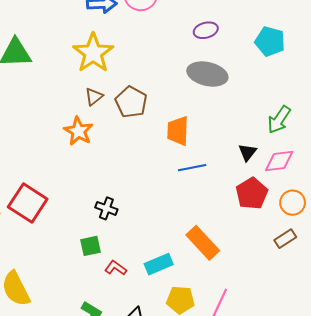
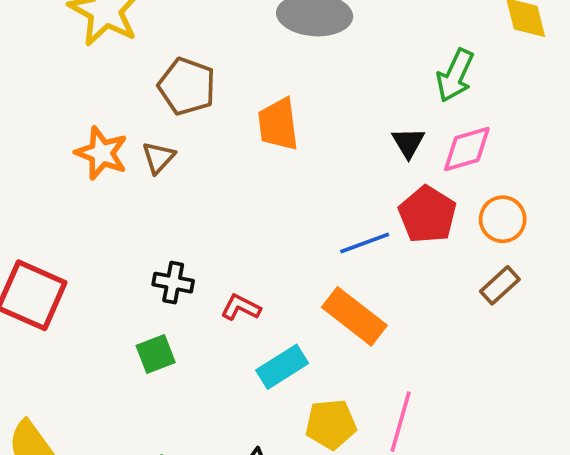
brown triangle: (94, 97) -> (158, 158), moved
blue line: (192, 168) -> (365, 243), moved
red L-shape: (116, 268) -> (241, 307), moved

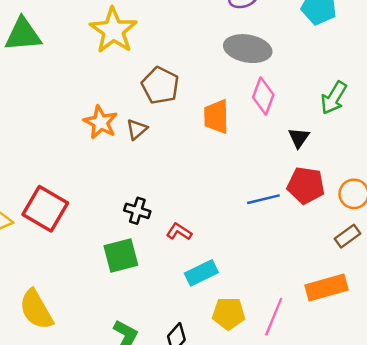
pink diamond: (467, 149) -> (263, 96), moved, turned -60
red pentagon: (427, 215) -> (306, 185), turned -30
orange rectangle: (354, 316) -> (327, 287), moved, turned -60
green square: (156, 354) -> (121, 255), size x1.4

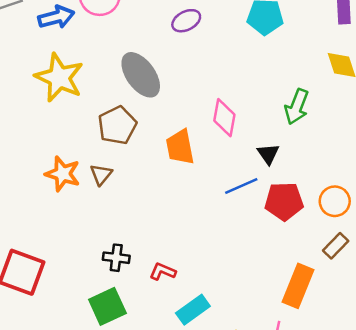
gray ellipse: (248, 49) -> (141, 75), moved, turned 54
brown pentagon: (160, 85) -> (117, 125), turned 30
blue line: (263, 199) -> (241, 186), moved
orange rectangle: (327, 287) -> (298, 286), moved, turned -42

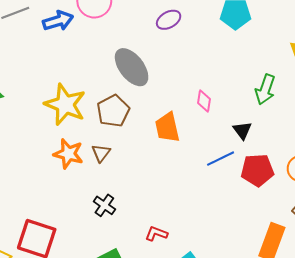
yellow star: (59, 78) -> (65, 104), moved
pink diamond: (224, 118) -> (204, 101), size x0.7
black cross: (116, 258) -> (104, 205), moved, turned 30

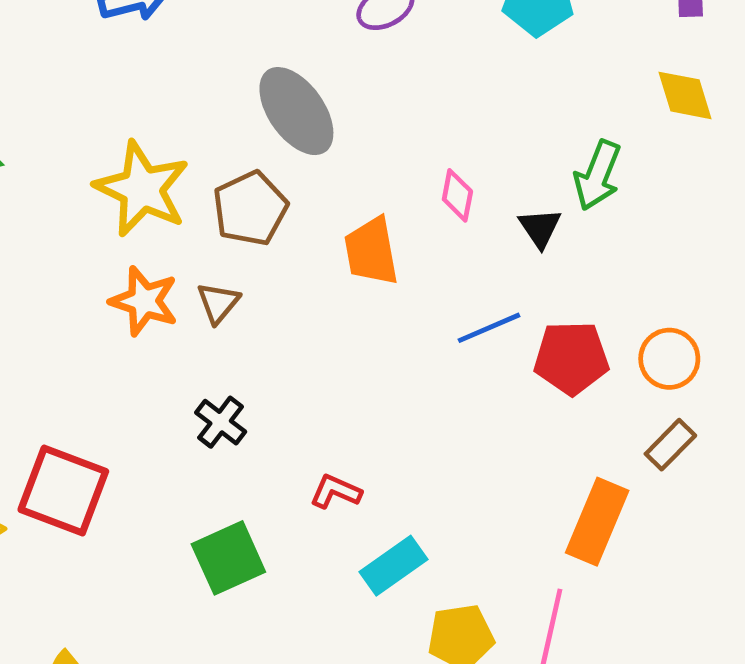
black triangle: (242, 130) -> (540, 228), moved

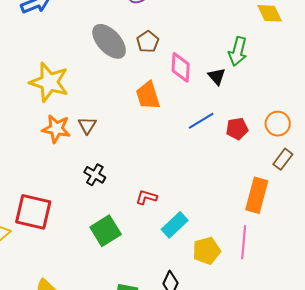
pink diamond: (457, 195) -> (181, 67), size x1.4
brown pentagon: (250, 208) -> (148, 42), moved, size x0.7
red pentagon: (571, 358) -> (237, 129), size x0.7

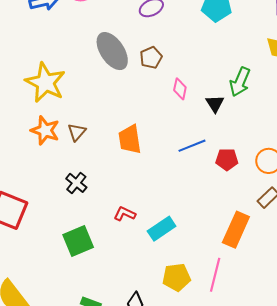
pink diamond: (181, 67) -> (180, 89), size x0.7
orange trapezoid: (148, 95) -> (130, 139), moved
cyan rectangle: (175, 225) -> (162, 229), moved

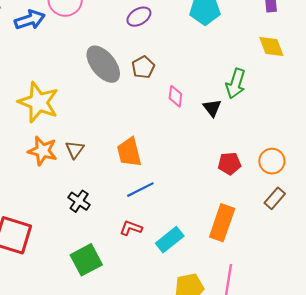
blue line: (192, 146) -> (140, 190), moved
orange rectangle: (236, 230) -> (222, 223), moved

